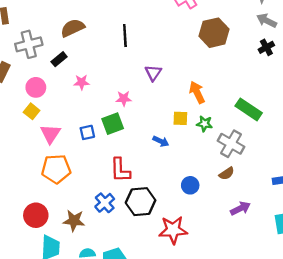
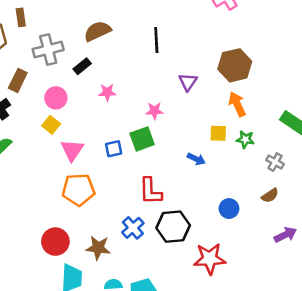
brown hexagon: (214, 33) -> (235, 65), moved
gray cross: (231, 144) -> (275, 162), size x0.6

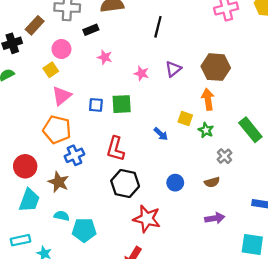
pink star: (155, 111) -> (141, 73), moved
blue cross: (133, 228) -> (74, 155), moved

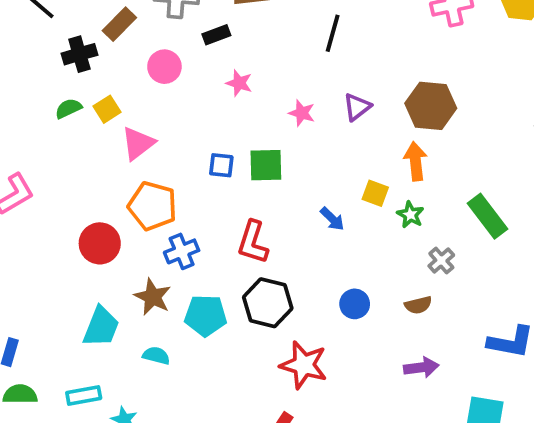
yellow square: (51, 70) -> (107, 109), moved
pink triangle: (62, 96) -> (138, 143), moved
red circle: (25, 166) -> (100, 243), moved
cyan pentagon: (84, 230) -> (206, 315), moved

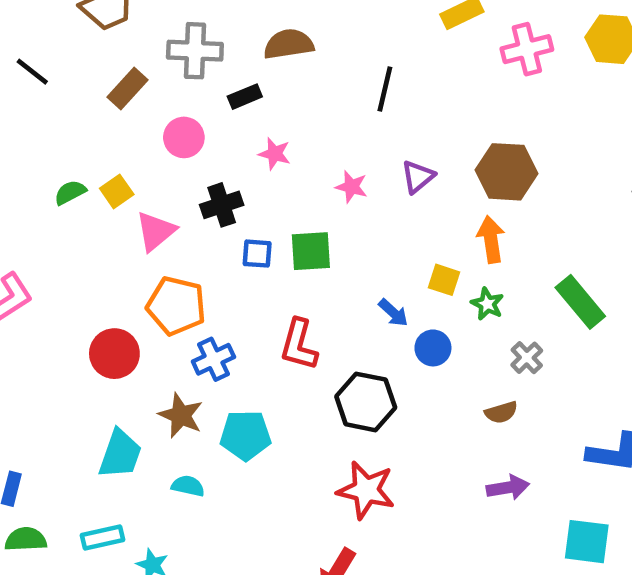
black cross: (79, 54) -> (222, 205), moved
black hexagon: (268, 303) -> (366, 402), moved
blue circle: (355, 304) -> (433, 348), moved

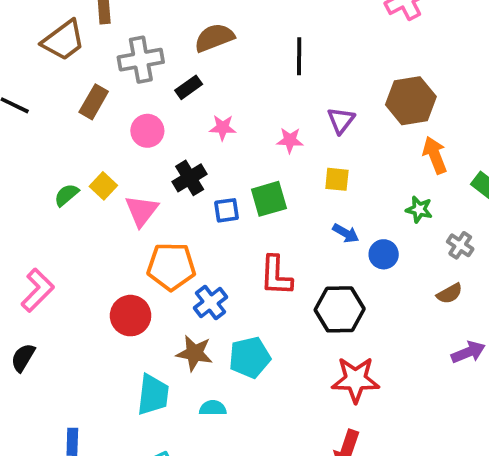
orange arrow: (491, 239) -> (435, 155), moved
yellow square: (444, 280) -> (337, 179), moved

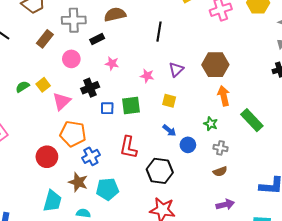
gray cross: (460, 245) -> (220, 148), moved, turned -32

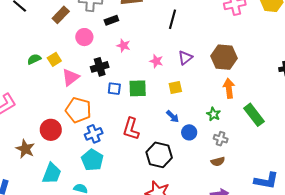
yellow square: (169, 101) -> (175, 88), turned -32
brown star: (78, 182) -> (25, 149), moved
cyan pentagon: (107, 189) -> (92, 160), moved, turned 30

